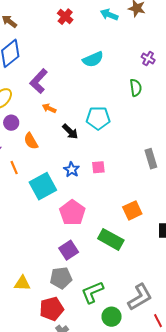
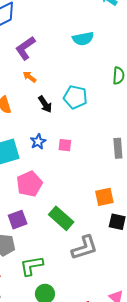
orange square: (132, 210) -> (104, 197), moved
gray L-shape: (140, 297) -> (84, 248), moved

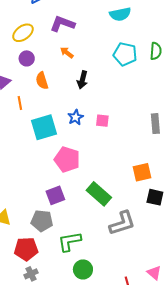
purple L-shape: (25, 48) -> (62, 24), turned 55
cyan pentagon: (75, 97) -> (125, 54), moved
black arrow: (45, 104) -> (82, 80), turned 48
pink pentagon: (29, 184) -> (67, 160), turned -30

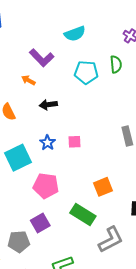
purple L-shape: (62, 24) -> (42, 58), moved, turned -145
black arrow: (82, 80) -> (48, 105), turned 78
orange square: (142, 172) -> (103, 187), moved
gray pentagon: (42, 221) -> (19, 242), moved

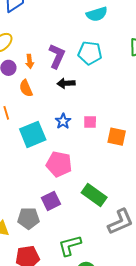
purple L-shape: (42, 58) -> (57, 56), moved, turned -115
cyan pentagon: (86, 72) -> (90, 53), moved
orange arrow: (28, 80) -> (30, 61), moved, turned -128
orange square: (103, 187) -> (117, 137), moved, turned 30

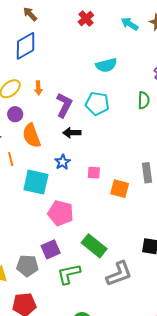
orange arrow: (30, 61) -> (38, 88), moved
orange semicircle: (26, 88) -> (32, 136), size x1.4
blue star: (63, 121) -> (63, 162), moved
cyan square: (33, 134) -> (36, 182), turned 32
green L-shape: (70, 245) -> (69, 274), moved

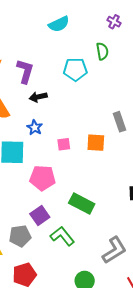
cyan pentagon: (97, 104) -> (75, 69), moved
pink square: (94, 173) -> (64, 144), moved
green L-shape: (69, 274) -> (62, 236), turned 75
gray L-shape: (119, 274) -> (114, 250), moved

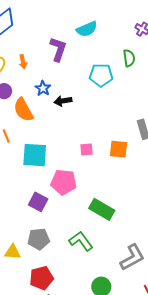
purple L-shape: (25, 71) -> (58, 49), moved
blue star: (35, 128) -> (43, 88), moved
purple square: (40, 216) -> (38, 202), moved, turned -30

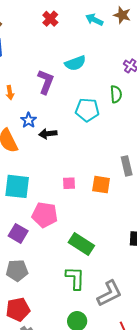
green L-shape: (81, 241) -> (75, 278), moved, turned 35

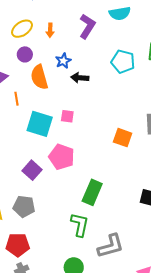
pink square: (69, 183) -> (67, 116), moved
green rectangle: (81, 244) -> (92, 192), turned 70

